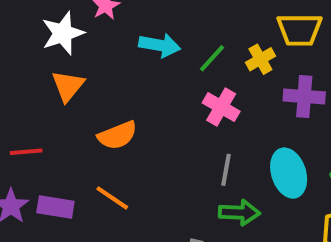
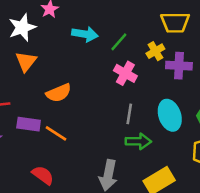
yellow cross: (260, 59) -> (155, 51), moved
purple rectangle: (55, 207) -> (29, 124), moved

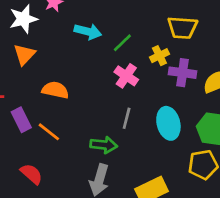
orange semicircle: (59, 93) -> (55, 90), turned -150
purple rectangle: (29, 124) -> (21, 120), turned 50
green arrow: (138, 141) -> (104, 145), moved

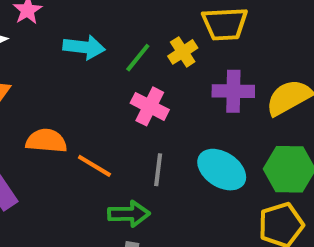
yellow cross: (159, 56) -> (183, 52), moved
cyan ellipse: (168, 123) -> (222, 170), turned -36
orange line: (49, 132) -> (94, 166), moved

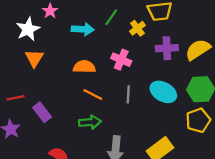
green line: (138, 58) -> (111, 17), moved
orange semicircle: (46, 141) -> (84, 67), moved
green arrow: (129, 214) -> (90, 122), moved

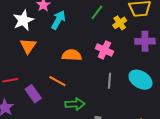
cyan arrow: (83, 29) -> (58, 20), moved, turned -66
orange line: (93, 94) -> (57, 81), moved

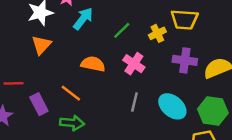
green line: (97, 12) -> (122, 30), moved
green arrow: (75, 104) -> (72, 123), moved

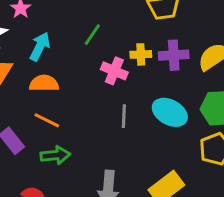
cyan arrow: (83, 19) -> (40, 47), moved
yellow cross: (157, 33) -> (141, 54), moved, turned 35
orange semicircle: (93, 64) -> (44, 83), moved

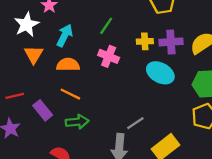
pink cross: (114, 71) -> (109, 56), moved
cyan ellipse: (170, 112) -> (160, 73), moved
gray line: (124, 116) -> (135, 123), moved, turned 54

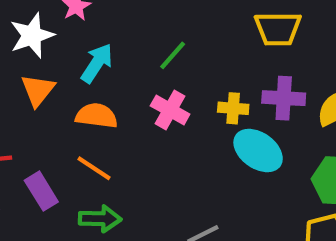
yellow cross: (145, 41) -> (233, 108), moved

